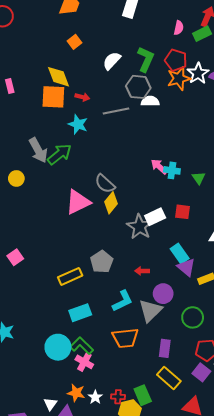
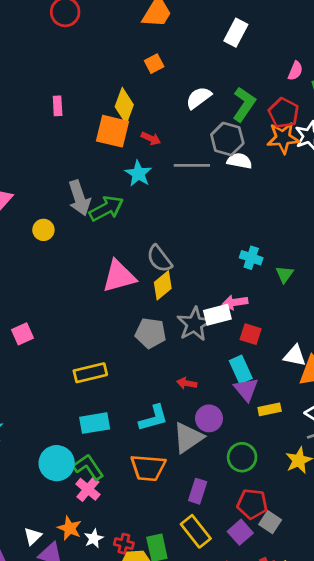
yellow diamond: (58, 77) -> (124, 106), turned 30
pink arrow: (159, 167) -> (235, 302), moved, turned -60
red square: (183, 212) -> (251, 334), moved
gray pentagon: (102, 262) -> (151, 333), moved, turned 30

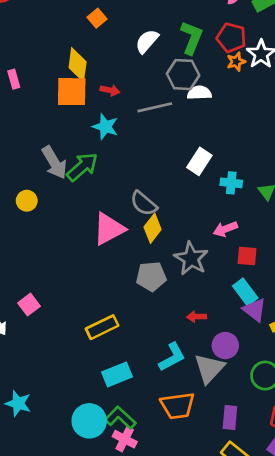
orange star: (283, 138) -> (236, 62), size x0.6
white rectangle: (217, 315) -> (199, 161), moved, turned -30

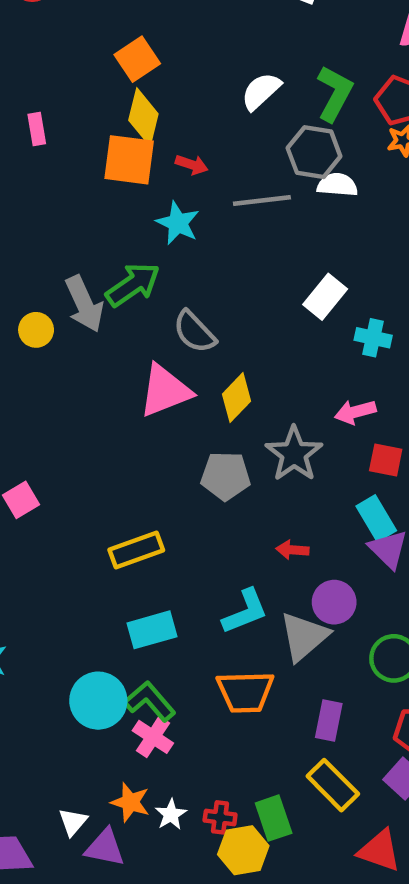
orange square: (97, 18) -> (137, 59), moved, size x1.4
gray arrow: (54, 163) -> (84, 304), moved
gray semicircle: (144, 203) -> (194, 332), moved

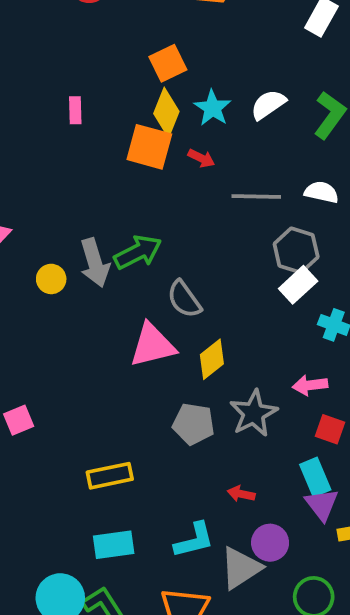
gray hexagon: (314, 152) -> (296, 250), moved
cyan star: (178, 223) -> (213, 108), moved

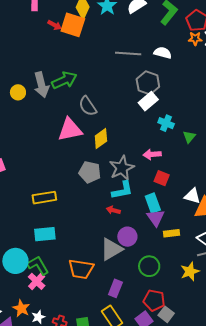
red arrow: (201, 158) -> (55, 25), moved
cyan L-shape: (194, 540) -> (122, 190), moved

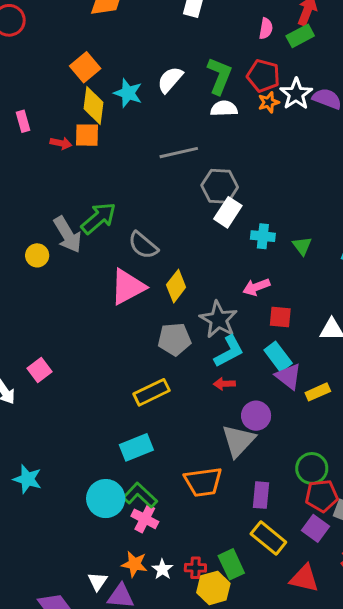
orange square: (73, 25) -> (87, 135), size x0.7
white semicircle: (163, 53) -> (224, 108), moved
yellow rectangle: (44, 198) -> (151, 392), moved
green circle: (149, 266) -> (312, 468), moved

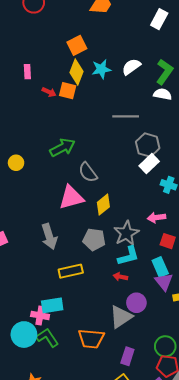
cyan star: (128, 93) -> (101, 69), turned 30
gray arrow: (68, 235) -> (49, 236), moved
pink cross: (145, 519) -> (40, 315), moved, turned -30

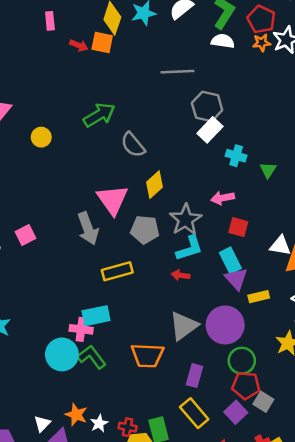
pink triangle: (71, 197) -> (112, 200), moved, turned -48
purple circle: (136, 303) -> (225, 325), moved, size x1.5

